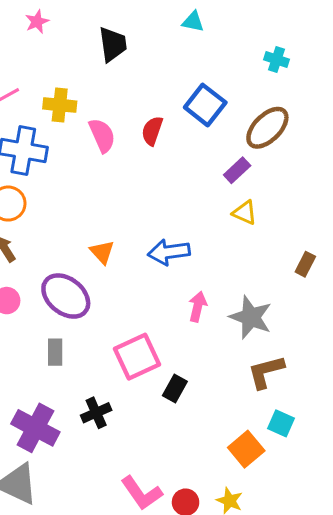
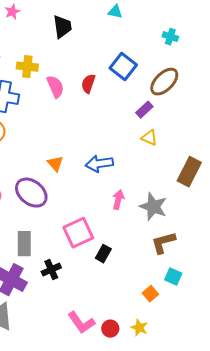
brown rectangle: (305, 264) -> (189, 172), size x1.8
gray rectangle: (55, 352) -> (24, 244), moved, size x1.4
orange square: (246, 449) -> (150, 294), size x0.7

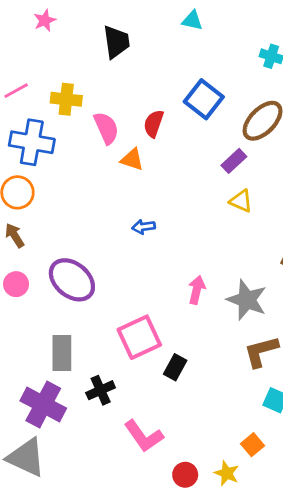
orange triangle: (55, 164) -> (132, 159), moved, turned -30
blue arrow: (99, 164) -> (144, 227), moved, size x0.6
orange square: (150, 294) -> (253, 445), moved
pink L-shape: (81, 323) -> (144, 436), moved

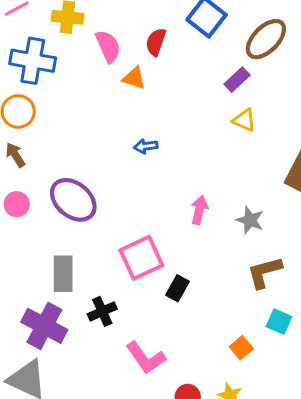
gray star: (247, 300) -> (250, 220), size x0.7
orange square: (253, 445) -> (241, 348), moved

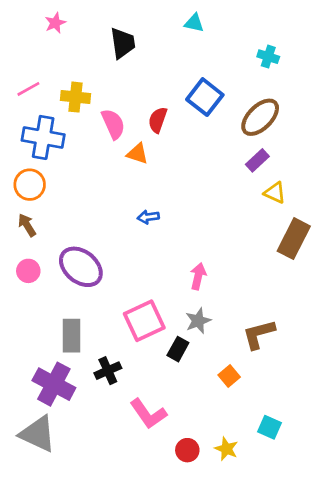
purple rectangle: (237, 80) -> (257, 160), moved
yellow triangle: (244, 120) -> (275, 193), moved
gray star: (250, 220) -> (198, 321), moved, turned 30
cyan square: (279, 322) -> (270, 427), moved
orange square: (241, 348) -> (229, 376), moved

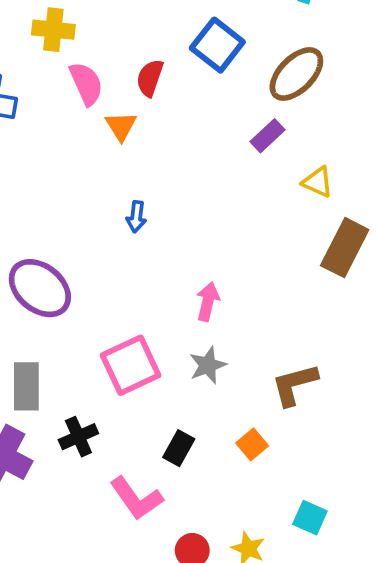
yellow cross: (75, 97) -> (53, 30), moved
orange triangle: (137, 154) -> (121, 126), turned 40
purple rectangle: (257, 160) -> (267, 136), moved
blue arrow: (148, 217) -> (136, 217), turned -75
black rectangle: (178, 349) -> (179, 448), moved

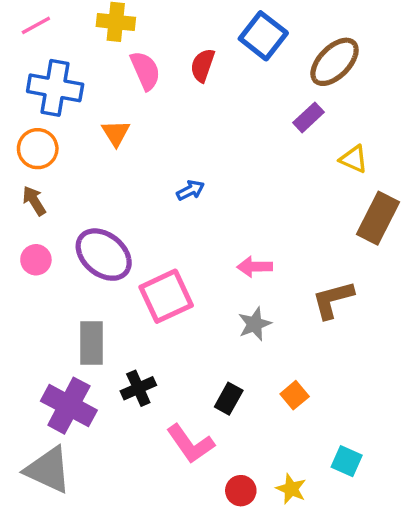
orange triangle: (121, 126) -> (116, 133), moved
blue arrow: (136, 217) -> (190, 190), turned -124
pink arrow: (208, 302) -> (255, 267), turned -104
pink square: (131, 365) -> (166, 296), moved
brown L-shape: (294, 385) -> (333, 300), moved

